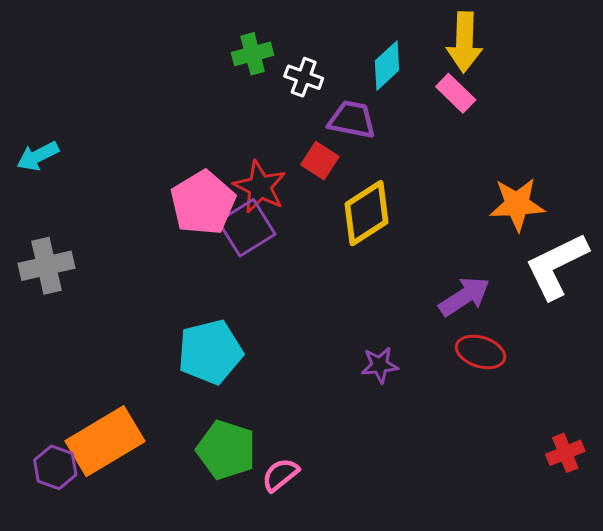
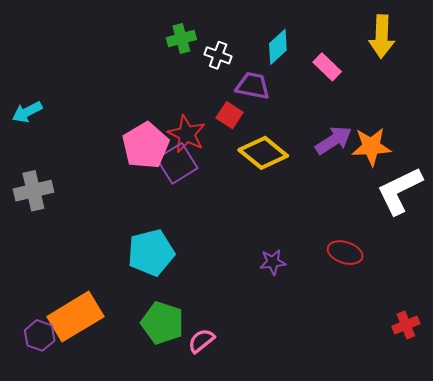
yellow arrow: (464, 42) -> (382, 36), moved
yellow diamond: (367, 213) -> (263, 153), turned 72
purple arrow: (464, 296) -> (333, 140), moved

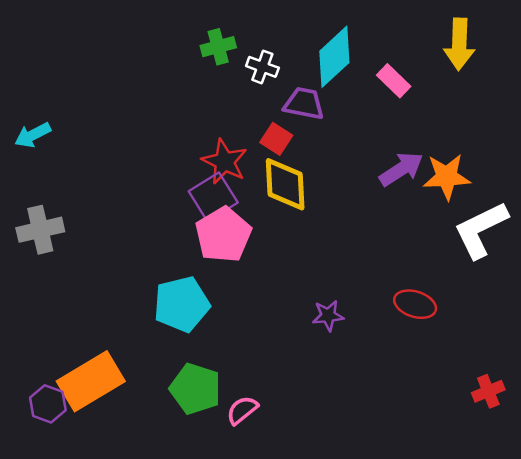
cyan diamond: (278, 47) -> (334, 57), size x1.4
pink pentagon: (146, 146) -> (223, 235), moved
yellow diamond: (263, 153) -> (285, 184), moved, turned 48

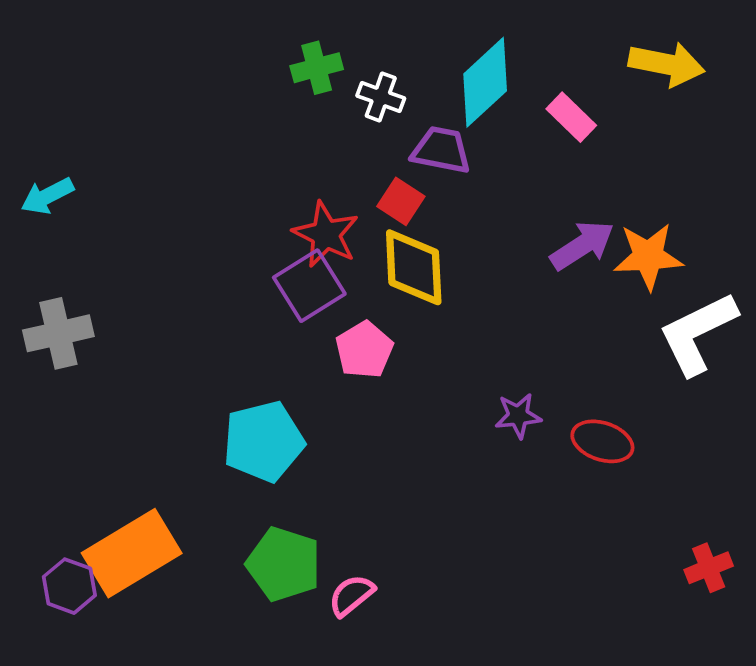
yellow arrow: (459, 44) -> (667, 64), turned -81
pink pentagon: (223, 235) -> (364, 350), moved, size x0.7
purple star: (328, 316) -> (518, 416), moved

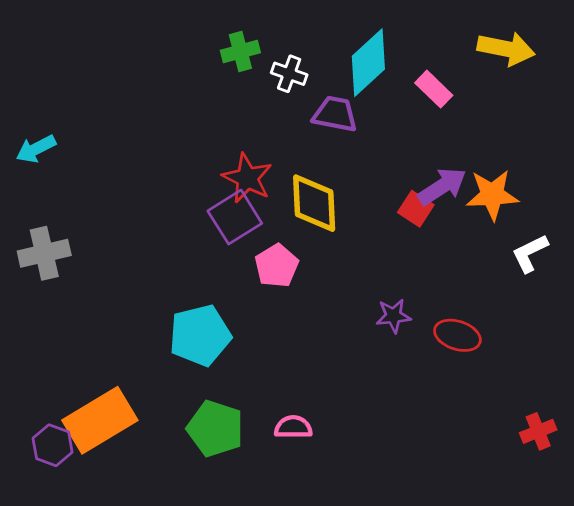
red square: (401, 201) -> (416, 209), moved
white L-shape: (698, 333) -> (530, 253), size x0.6
pink semicircle: (351, 595) -> (293, 427), moved, turned 39

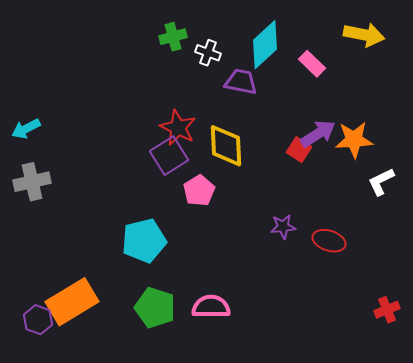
cyan arrow: (36, 149) -> (26, 129), moved
pink semicircle: (293, 427) -> (211, 307), size x1.4

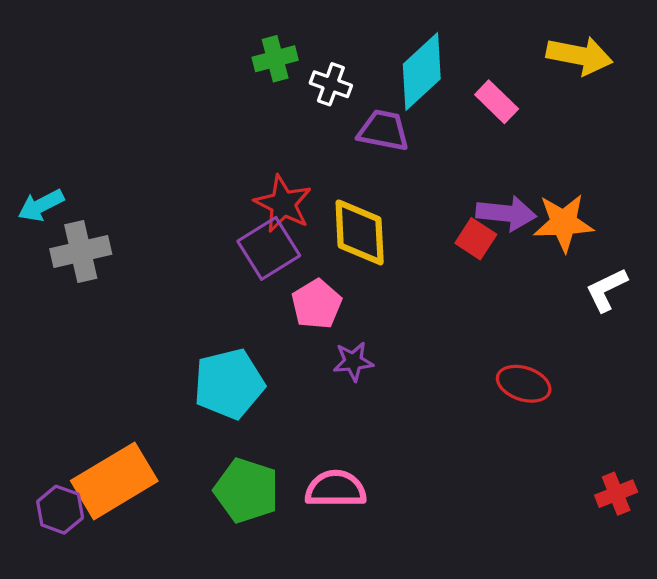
purple arrow: (318, 134) -> (506, 213), turned 39
gray cross: (32, 182) -> (81, 252), moved
purple star: (283, 227) -> (353, 361), moved

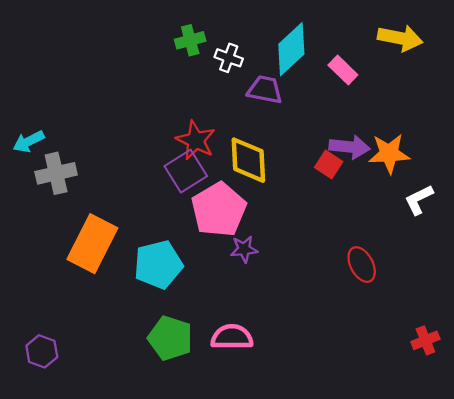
pink pentagon: (317, 304) -> (219, 210), size x1.6
red ellipse: (524, 384) -> (362, 265), turned 44
orange rectangle: (114, 481) -> (92, 244), moved, turned -32

